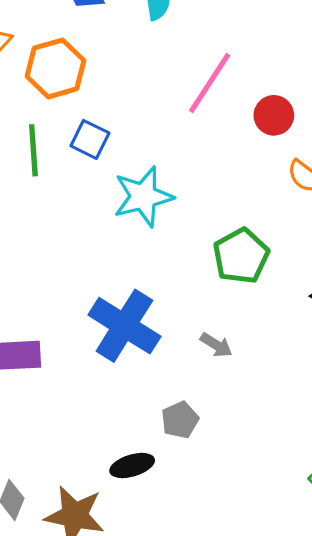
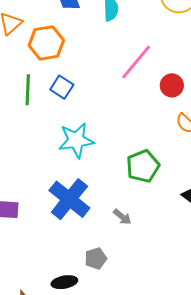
cyan star: (143, 197) -> (76, 140), moved

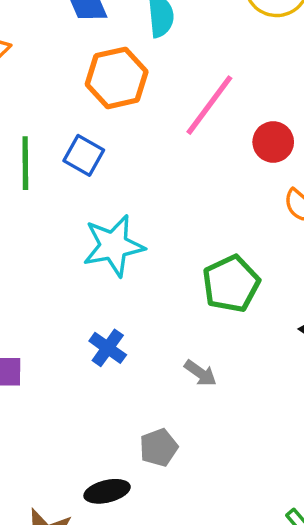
orange hexagon: (46, 43) -> (117, 78), moved
blue cross: (69, 199) -> (108, 348), size x0.5

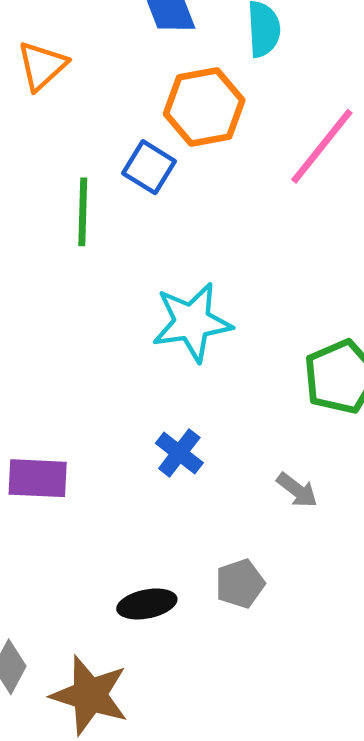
blue square: (84, 155) -> (149, 167), moved
black ellipse: (107, 491) -> (147, 604), moved

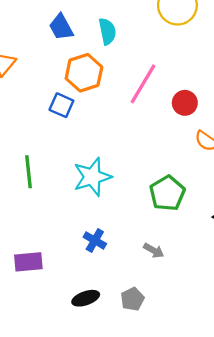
green line: (83, 212) -> (29, 172), moved
black ellipse: (147, 604) -> (86, 298), moved

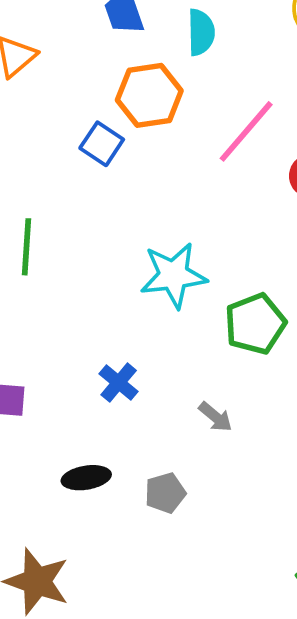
cyan star: (92, 177) -> (173, 275), moved

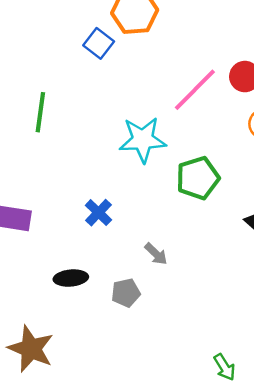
pink line: (246, 131) -> (195, 90), moved
gray arrow: (215, 417) -> (156, 254), moved

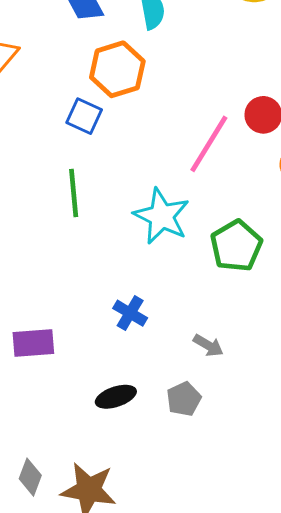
green line: (40, 112) -> (74, 193), moved
cyan star: (143, 140) -> (162, 216), turned -30

